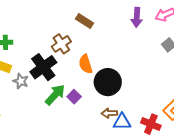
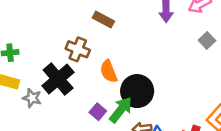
brown cross: (61, 44) -> (78, 49), turned -30
green arrow: (55, 95) -> (121, 110), moved

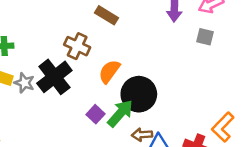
gray square: (207, 40) -> (205, 37), moved, turned -35
orange semicircle: (109, 71) -> (109, 71), turned 55
gray star: (32, 98) -> (24, 83), moved

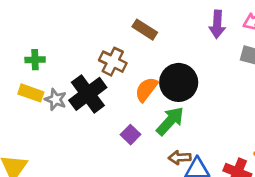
black circle: (139, 94) -> (179, 82), moved
green arrow: (120, 113) -> (170, 121), moved

